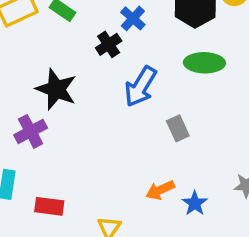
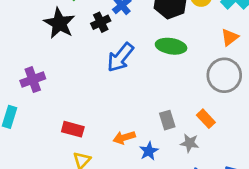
black star: (56, 89) -> (59, 23), moved
gray rectangle: (178, 128) -> (167, 120), moved
red rectangle: (49, 206) -> (73, 129), moved

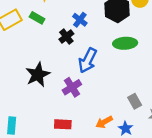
black star: (59, 23) -> (38, 75), moved, turned 30
purple cross: (33, 80) -> (72, 87), moved

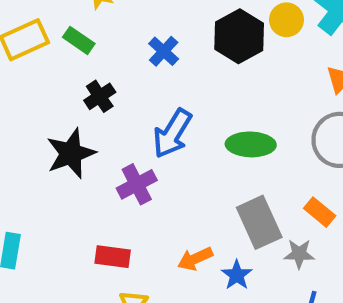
black cross: (66, 37) -> (100, 96), moved
green ellipse: (125, 43) -> (251, 144), moved
gray rectangle: (135, 101) -> (259, 222), size x1.6

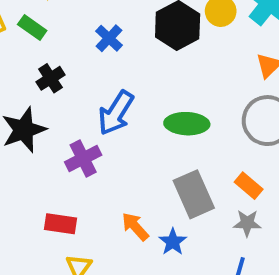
gray star: (299, 254) -> (247, 223), moved
orange arrow: (195, 259) -> (135, 227), turned 72

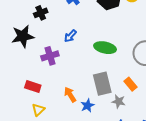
blue arrow: (116, 113) -> (70, 36), size x0.6
gray star: (247, 223) -> (119, 101), moved

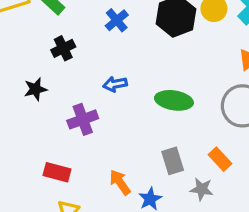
black star: (23, 36) -> (35, 89), size x0.6
blue arrow: (70, 36) -> (115, 84), turned 40
gray rectangle: (102, 84) -> (173, 161), size x0.7

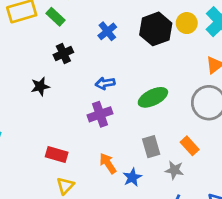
green ellipse: (174, 100) -> (153, 97), turned -36
purple cross: (83, 119) -> (100, 114), moved

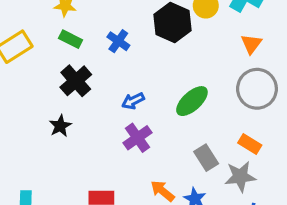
green rectangle: (55, 17) -> (71, 39), moved
black cross: (63, 54) -> (76, 81), size x1.4
gray star: (174, 170) -> (240, 177), size x1.4

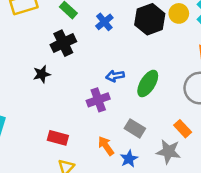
blue arrow: (133, 101) -> (115, 76), moved
green ellipse: (192, 101) -> (148, 83), turned -32
gray rectangle: (206, 158) -> (135, 128), moved, turned -42

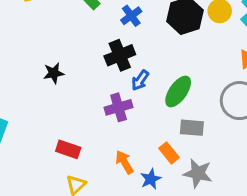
black cross: (63, 43) -> (120, 55), moved
blue arrow: (115, 76) -> (140, 80), turned -48
gray rectangle: (135, 128) -> (192, 128), moved, turned -30
orange rectangle: (183, 129) -> (169, 153), moved

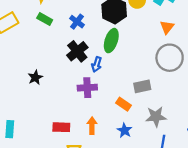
green ellipse: (178, 91) -> (111, 41), moved
purple cross: (119, 107) -> (87, 88), turned 30
orange rectangle: (169, 153) -> (123, 104), moved
orange arrow: (124, 162) -> (92, 126), moved, turned 49

